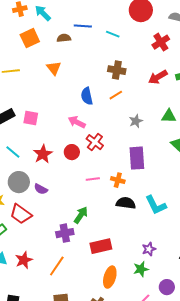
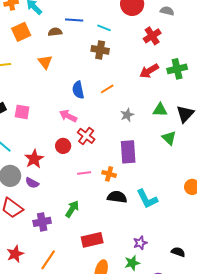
brown cross: (117, 70) -> (100, 50), moved
red star: (43, 154) -> (34, 159), moved
purple cross: (65, 233) -> (42, 222), moved

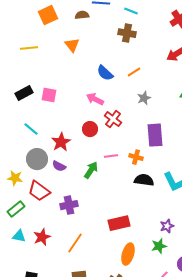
blue semicircle: (78, 90) -> (105, 73), turned -36
gray star: (127, 115) -> (144, 98), moved
green arrow: (72, 209) -> (91, 170), moved

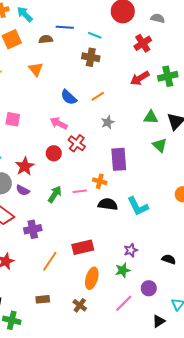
pink line: (111, 156) -> (80, 191), moved
orange line: (75, 243) -> (50, 261), moved

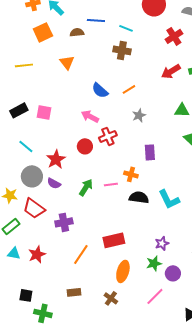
red cross: (77, 143) -> (108, 136), turned 30
purple rectangle: (119, 159) -> (150, 152), size x0.7
purple circle: (149, 288) -> (173, 273), moved

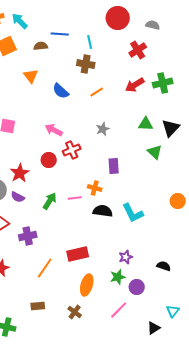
cyan line: (126, 28) -> (90, 42), turned 56
orange line: (129, 89) -> (97, 92), moved
blue semicircle: (100, 90) -> (61, 91), moved

